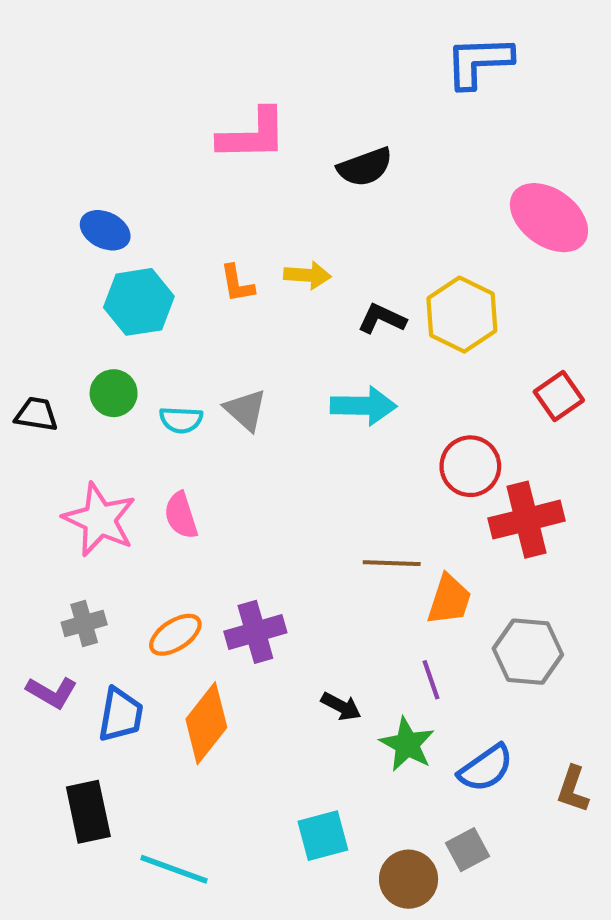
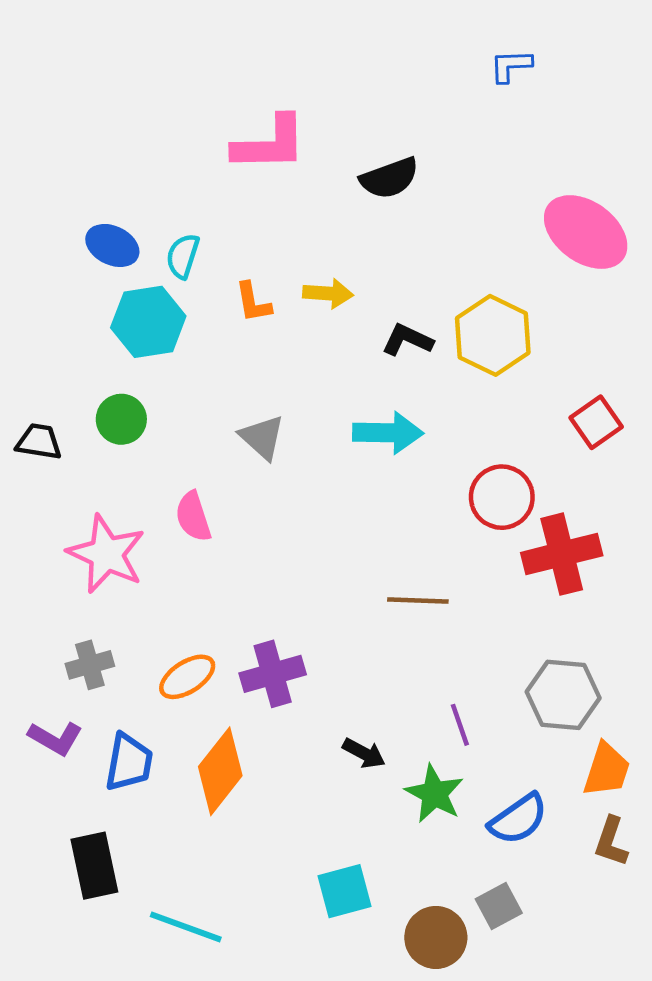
blue L-shape: (479, 62) -> (511, 66), size x0.6
cyan semicircle: (181, 420) -> (183, 256), moved, turned 105
pink semicircle: (181, 515) -> (193, 517), moved
orange trapezoid: (449, 600) -> (607, 770), moved

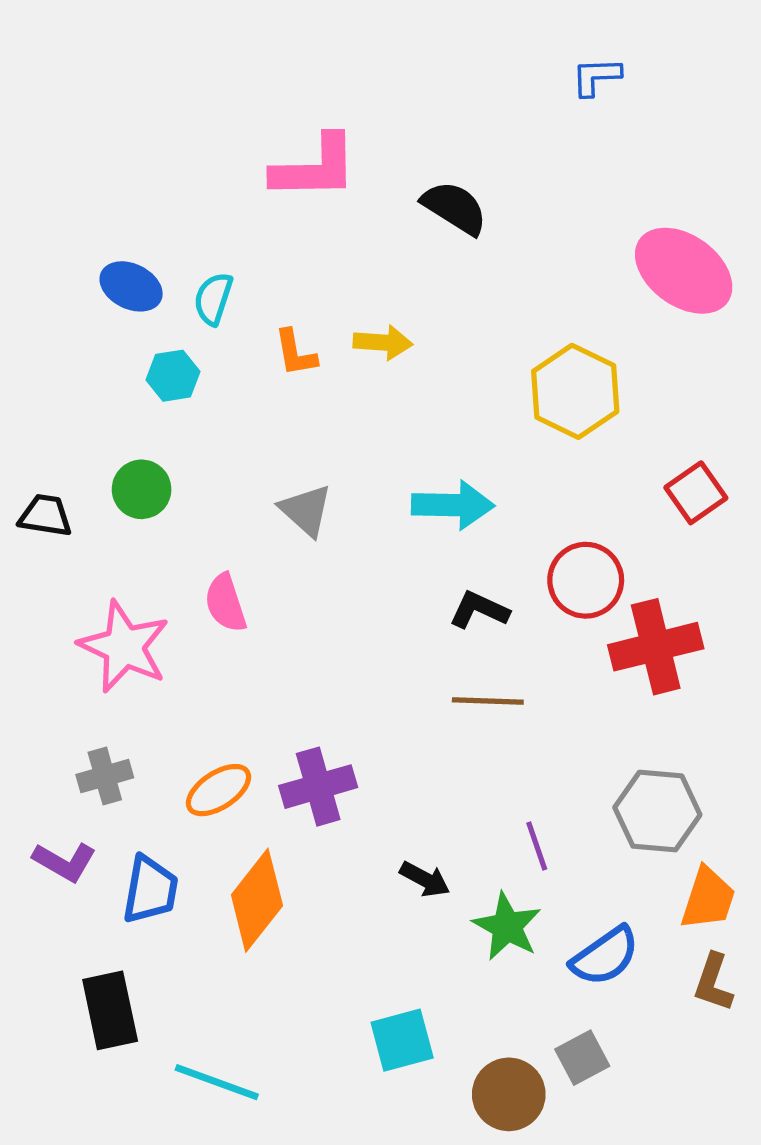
black semicircle: (389, 178) -> (455, 208), turned -128
cyan hexagon: (148, 322) -> (173, 376), size x0.6
black L-shape: (407, 340) -> (479, 610), moved

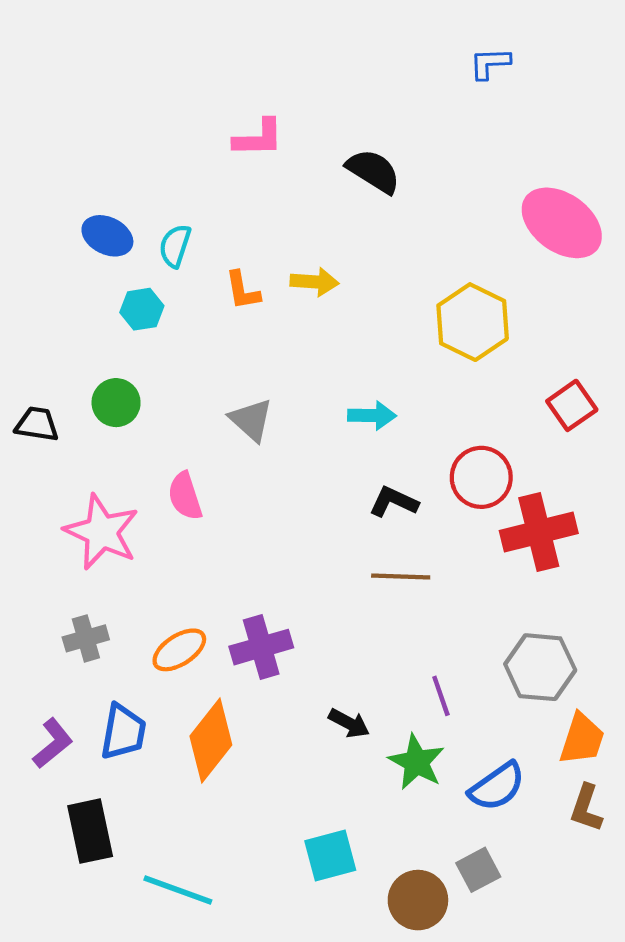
pink L-shape: (315, 168) -> (258, 138), size x0.7
cyan arrow: (453, 505) -> (372, 416), size x0.7
purple L-shape: (65, 862) -> (53, 743), moved, turned -69

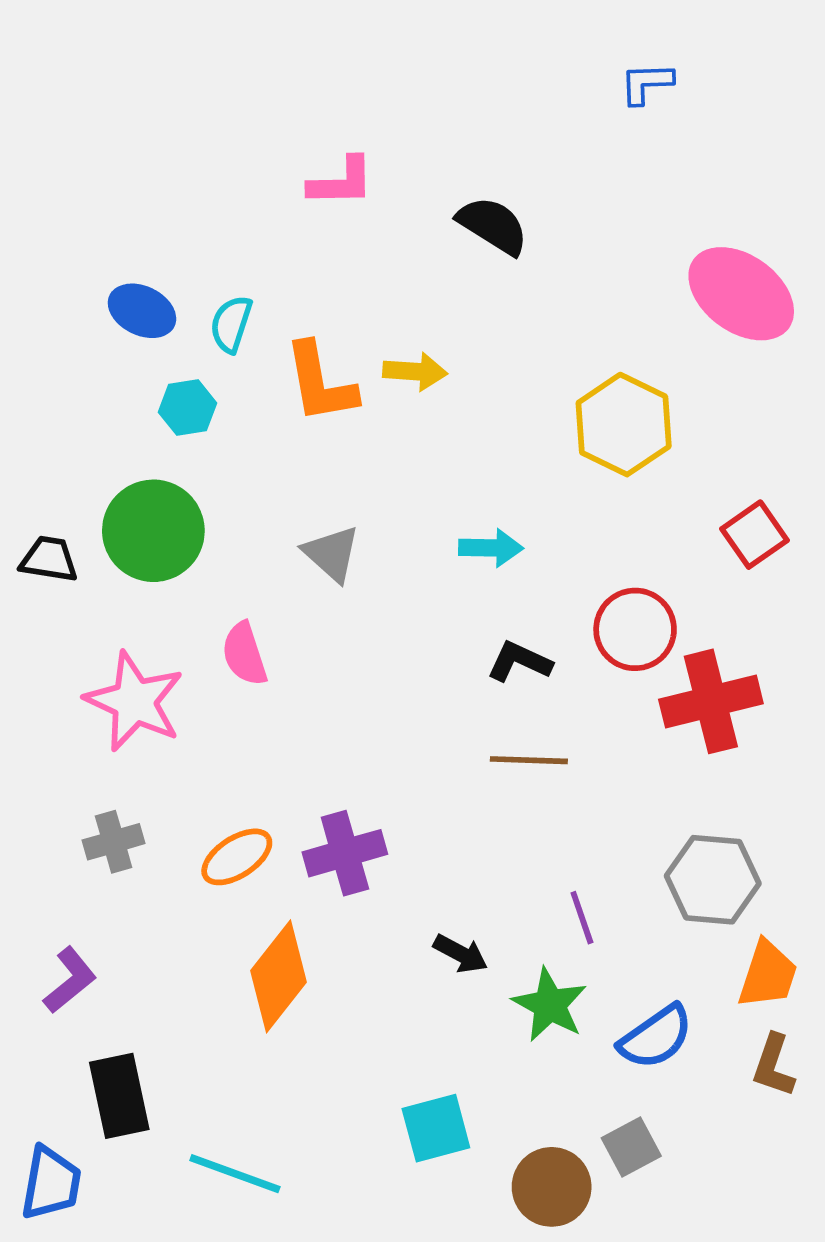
orange L-shape: (243, 290) -> (320, 383), size x1.6
green circle: (116, 403) -> (153, 531), size x1.6
blue trapezoid: (123, 732) -> (51, 1183), moved

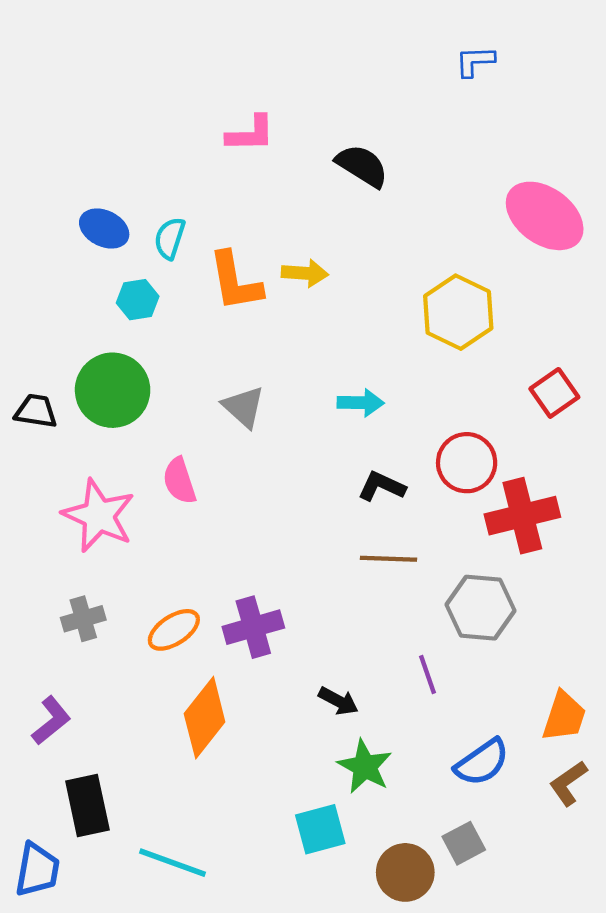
gray hexagon: (713, 880) -> (481, 608), moved
green star: (550, 1005) -> (365, 767), moved
brown L-shape: (773, 1066) -> (568, 783), turned 36

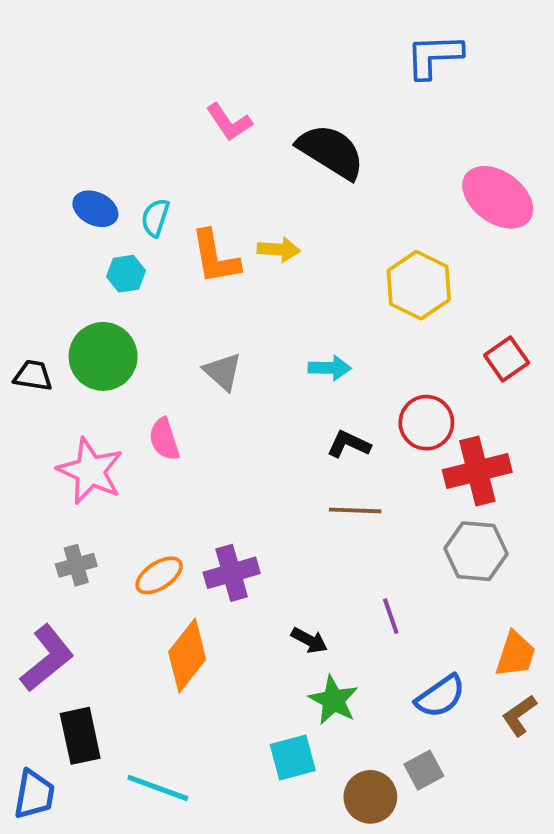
blue L-shape: (475, 61) -> (434, 56), size x1.6
pink L-shape: (251, 134) -> (229, 122), turned 57
black semicircle: (362, 166) -> (331, 151), size x1.4
gray hexagon: (481, 608) -> (476, 551), moved
purple L-shape: (51, 721) -> (47, 658), size x1.5

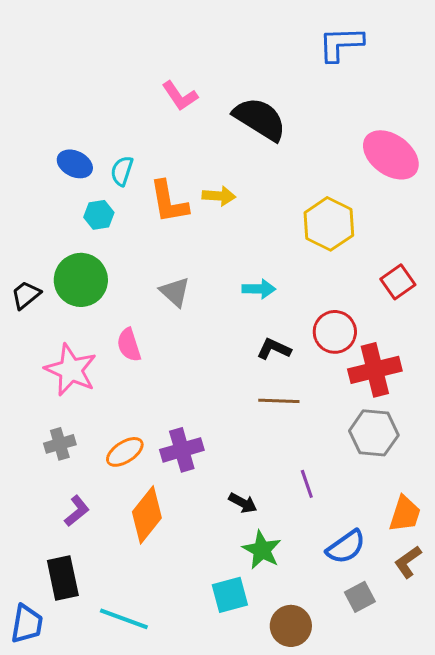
black trapezoid: (33, 376) -> (26, 295), turned -48
purple L-shape: (47, 658) -> (77, 511), moved, size x0.6
gray square: (424, 770) -> (360, 597), moved

